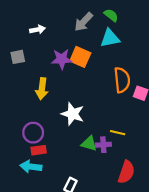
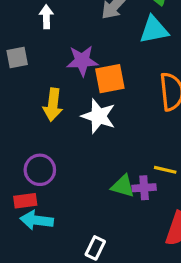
white arrow: (38, 30) -> (46, 17), turned -80
orange square: (80, 57) -> (110, 79), moved, turned -35
white star: (73, 114) -> (98, 116), moved
red rectangle: (39, 150) -> (25, 201), moved

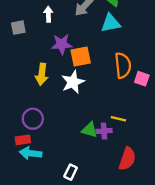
white arrow: (46, 17) -> (48, 14), moved
gray square: (17, 57) -> (18, 28), moved
white star: (98, 116) -> (73, 82), turned 30

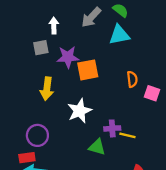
gray square: (18, 28) -> (41, 48), moved
orange semicircle: (123, 65) -> (132, 79), size x0.6
white star: (73, 82) -> (80, 111), moved
purple cross: (104, 131) -> (112, 128), moved

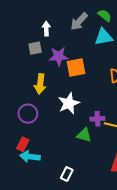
purple circle: (37, 135) -> (28, 114), moved
red rectangle: (27, 158) -> (23, 144), turned -56

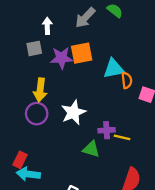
cyan triangle: (104, 37) -> (114, 69), moved
orange square: (76, 68) -> (82, 53), moved
purple circle: (28, 114) -> (37, 114), moved

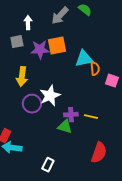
purple circle: (37, 114) -> (32, 104), moved
purple cross: (107, 130) -> (71, 115), moved

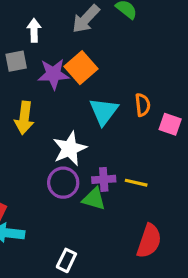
orange square: (57, 46) -> (81, 68), turned -30
cyan triangle: (84, 59) -> (104, 111), moved, turned -42
purple circle: (32, 104) -> (63, 183), moved

